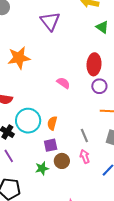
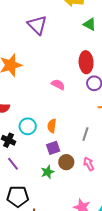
cyan circle: (28, 121) -> (28, 126), size x0.7
gray line: (84, 136) -> (85, 134), turned 48
pink arrow: (85, 157) -> (89, 164), moved

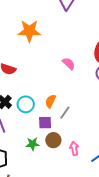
cyan circle: (28, 126) -> (26, 104), moved
gray line: (85, 134) -> (65, 113), moved

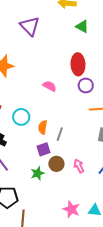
cyan circle: (26, 104) -> (21, 117), moved

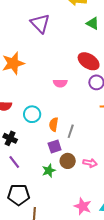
red ellipse: (78, 64) -> (89, 61), turned -55
pink semicircle: (50, 86) -> (60, 83), turned 152
pink arrow: (79, 166) -> (90, 163), turned 128

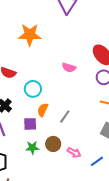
orange semicircle: (54, 124) -> (43, 110), moved
purple square: (55, 147) -> (30, 124), moved

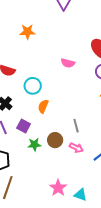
orange star: (30, 35) -> (27, 32), size x0.7
gray line: (65, 117) -> (76, 126), moved, turned -48
purple square: (30, 124) -> (24, 126), moved, turned 32

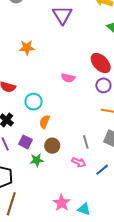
gray line: (76, 126) -> (86, 142), moved
brown circle: (55, 140) -> (52, 146), moved

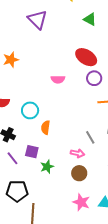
brown circle: (52, 146) -> (79, 173), moved
pink arrow: (79, 162) -> (77, 153), moved

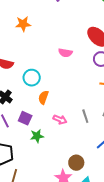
pink arrow: (77, 153) -> (60, 119), moved
brown circle: (79, 173) -> (76, 163), moved

